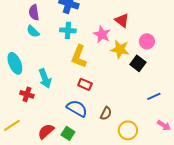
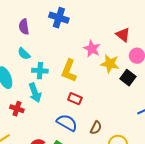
red triangle: (122, 20) -> (123, 35), moved
cyan cross: (68, 30) -> (40, 71), moved
cyan semicircle: (33, 31) -> (24, 54), moved

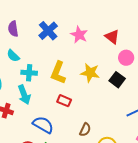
blue cross: (59, 18) -> (48, 31), moved, turned 30
pink star: (92, 49) -> (79, 35), moved
yellow star: (110, 64) -> (90, 73), moved
blue semicircle: (67, 123) -> (43, 125), moved

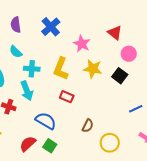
pink star: (79, 35) -> (82, 44), moved

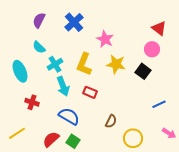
purple semicircle: (16, 25) -> (39, 20), turned 35
red triangle: (115, 33) -> (159, 28), moved
cyan cross: (32, 69) -> (55, 64), turned -35
cyan arrow: (27, 91) -> (63, 86), moved

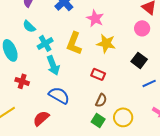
black square: (143, 71) -> (139, 60), moved
red rectangle: (90, 92) -> (98, 74), moved
green square: (73, 141) -> (98, 120), moved

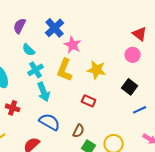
pink star: (95, 18) -> (73, 45), moved
cyan semicircle: (29, 26) -> (29, 50), moved
brown semicircle: (101, 100) -> (79, 131), moved

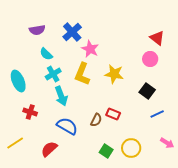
purple semicircle: (20, 26) -> (37, 30), turned -126
red rectangle: (89, 101) -> (113, 114), moved
brown semicircle: (79, 131) -> (96, 120), moved

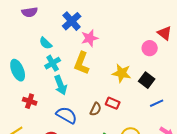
purple semicircle: (37, 30) -> (30, 12), moved
red triangle: (157, 38) -> (165, 33), moved
pink star: (90, 49) -> (90, 38), turned 30
yellow star: (114, 74) -> (122, 73), moved

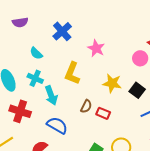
pink star: (90, 38) -> (96, 48), moved, turned -30
cyan cross: (53, 63) -> (35, 78), moved, turned -35
red cross: (30, 101) -> (20, 111), size x1.5
brown semicircle: (96, 109) -> (86, 106), moved

